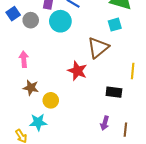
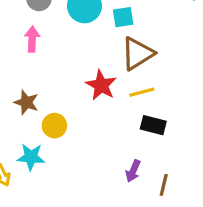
cyan square: (115, 25) -> (123, 17), moved
pink arrow: (24, 59) -> (32, 39), moved
yellow line: (133, 71) -> (142, 92), moved, turned 63

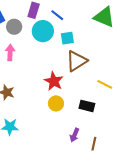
yellow line: (142, 92) -> (105, 84), moved, turned 42
yellow circle: (54, 126) -> (56, 103), moved

